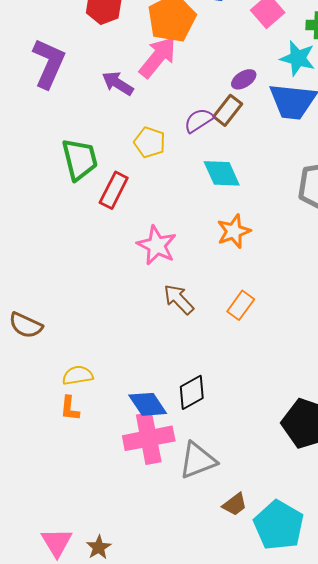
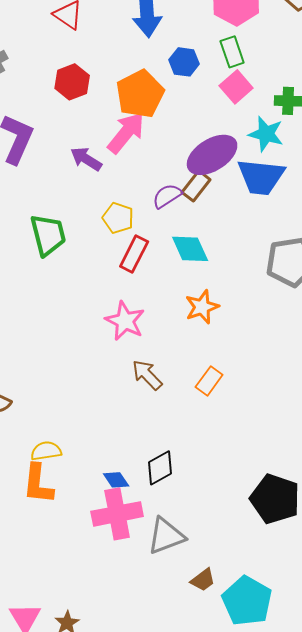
purple ellipse: (244, 79) -> (212, 155), size x2.0
red rectangle: (114, 190) -> (134, 254), moved
blue diamond: (148, 404) -> (116, 480), size x0.7
orange L-shape: (70, 408) -> (38, 484), size x1.6

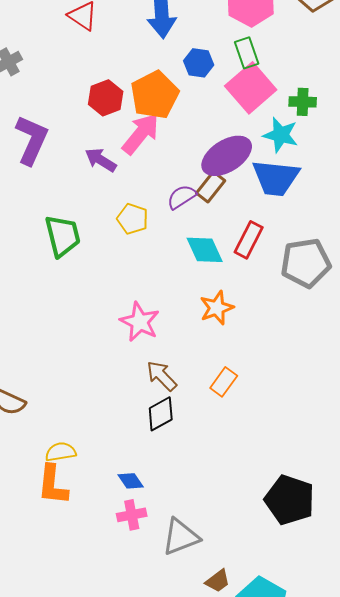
red hexagon: (72, 82) -> (106, 98), moved
pink square: (236, 87) -> (251, 88), size x1.5
red rectangle: (134, 254) -> (249, 240), moved
black diamond: (160, 468) -> (161, 414), moved
pink cross: (117, 514) -> (132, 515), size x0.6

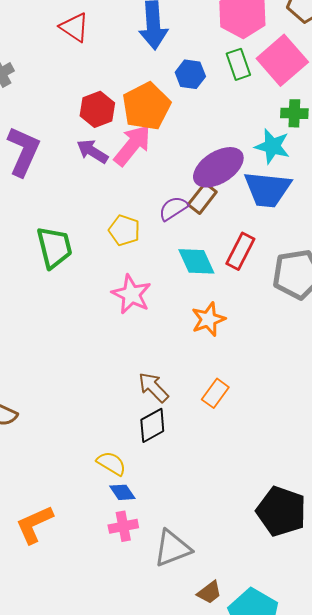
pink square: (251, 88) -> (282, 60), moved
purple arrow: (101, 160) -> (92, 151), moved
pink star: (140, 322) -> (131, 294), moved
yellow semicircle: (61, 452) -> (111, 463), moved, turned 40
orange L-shape: (53, 485) -> (34, 524), moved, turned 60

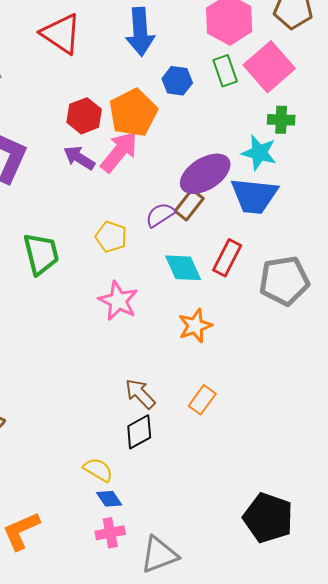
red triangle: (74, 27) -> (61, 34), size x1.4

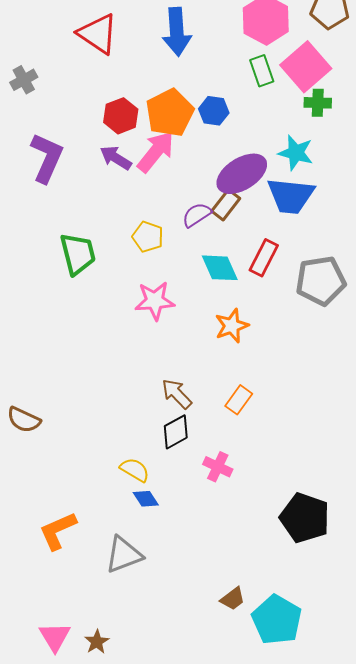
blue hexagon: (177, 81) -> (214, 111), moved
green cross: (281, 120) -> (318, 103), moved
pink star: (118, 301) -> (155, 301), turned -30
pink cross: (110, 533) -> (218, 467), moved, turned 36
gray triangle: (159, 555) -> (124, 555), moved

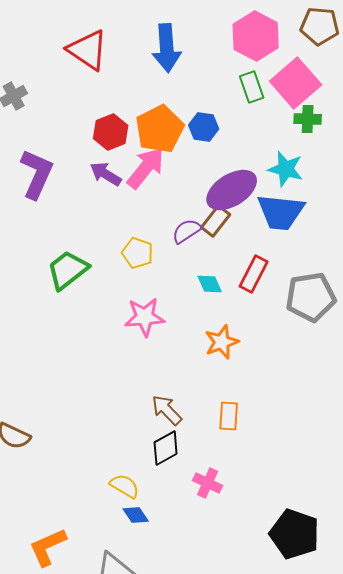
green trapezoid: (78, 254) -> (68, 270), turned -114
cyan diamond: (220, 268) -> (210, 284), size x0.7
orange rectangle: (239, 400) -> (229, 416), turned -32

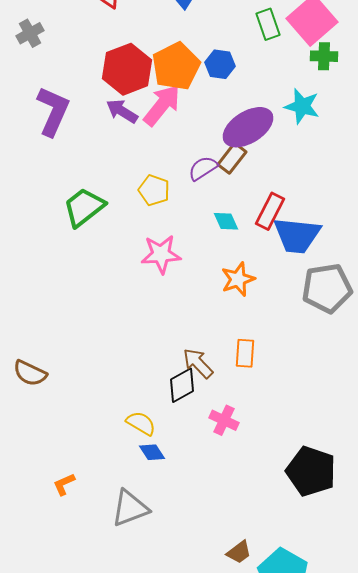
red hexagon: (111, 132) -> (127, 69), size x1.4
blue trapezoid: (281, 212) -> (297, 235), moved
gray pentagon: (311, 297) -> (327, 288), moved
brown arrow: (167, 410) -> (198, 363), moved
orange L-shape: (48, 547) -> (64, 484), size x0.6

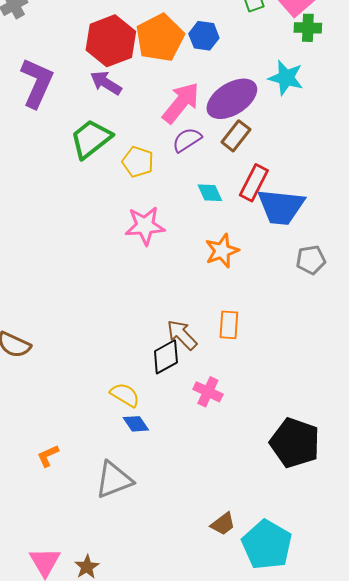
pink arrow: (162, 105) -> (181, 103), moved
brown rectangle: (232, 158) -> (236, 136), moved
green trapezoid: (84, 207) -> (91, 139), moved
gray pentagon: (327, 288) -> (311, 260), size x0.6

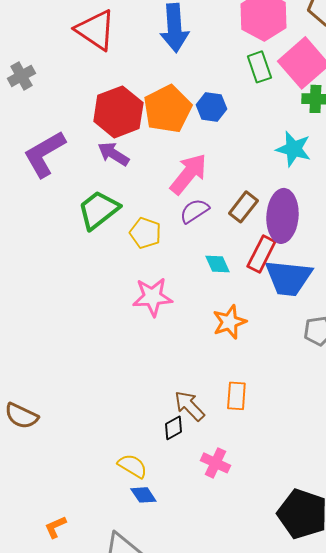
purple L-shape: (37, 83) -> (44, 154), turned -144
purple ellipse: (232, 99) -> (282, 216), moved, turned -54
black diamond: (166, 357) -> (173, 428), size x0.7

